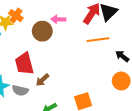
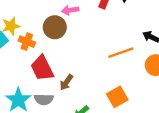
orange cross: (16, 16) -> (27, 42), moved
orange line: (98, 40) -> (121, 53), moved

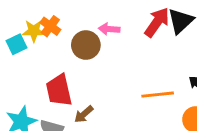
orange cross: (27, 42) -> (50, 26), moved

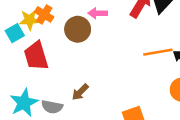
red trapezoid: (59, 90) -> (36, 56), moved
orange line: (158, 95) -> (158, 52), moved

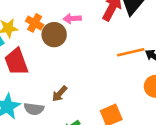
orange cross: (44, 14) -> (35, 23), moved

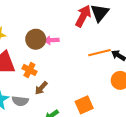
pink arrow: (72, 19) -> (51, 40), moved
orange cross: (35, 23) -> (29, 70), moved

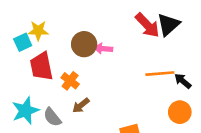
red arrow: (83, 16) -> (147, 25), turned 100
gray semicircle: (20, 101) -> (52, 117), turned 35

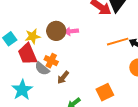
yellow star: (38, 31) -> (33, 36), moved
gray semicircle: (52, 117) -> (42, 69), moved

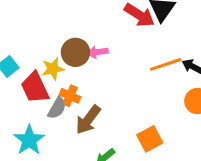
yellow star: (33, 36) -> (53, 69), moved
gray semicircle: (42, 69) -> (57, 108), turned -98
brown arrow: (63, 77) -> (88, 120), size x1.5

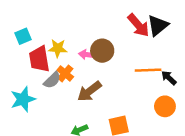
brown circle: (75, 52) -> (102, 51), moved
pink arrow: (98, 52) -> (87, 55), moved
brown arrow: (88, 120) -> (89, 91), moved

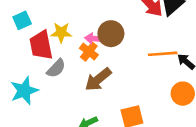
orange cross: (65, 73) -> (89, 52), moved

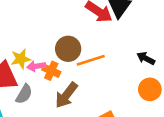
pink arrow: (94, 39) -> (36, 66), moved
orange line: (163, 54) -> (91, 60), moved

